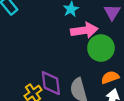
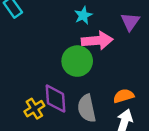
green circle: (101, 48) -> (77, 61), moved

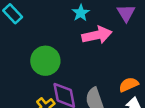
green circle: (77, 61) -> (45, 61), moved

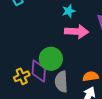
green circle: (45, 61) -> (51, 59), moved

